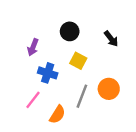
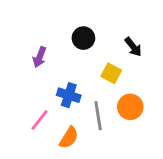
yellow square: (78, 61) -> (111, 73), moved
blue cross: (48, 73) -> (69, 95), moved
gray line: (82, 96) -> (98, 116), turned -30

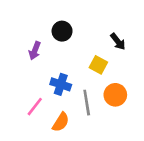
black circle: (83, 38) -> (62, 31), moved

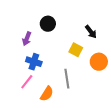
blue cross: (61, 84) -> (34, 62), moved
orange circle: (115, 95) -> (99, 62), moved

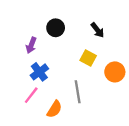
black arrow: (91, 32) -> (97, 30), moved
blue cross: (34, 62) -> (39, 72), turned 35

